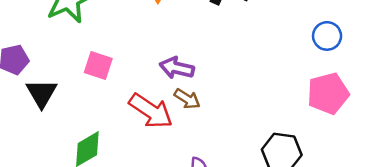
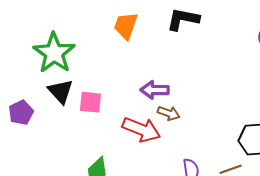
black triangle: (42, 93) -> (61, 91), moved

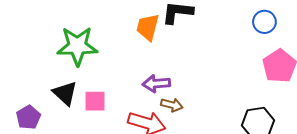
orange trapezoid: (126, 26) -> (148, 27), moved
green star: (54, 53) -> (77, 46), moved, turned -30

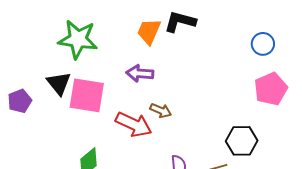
purple arrow: (156, 84) -> (140, 73), moved
pink square: (95, 101) -> (87, 95), size x1.6

